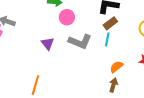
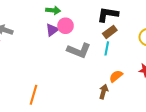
purple triangle: (48, 44) -> (52, 30), moved, turned 32
brown arrow: (113, 85) -> (104, 92), moved

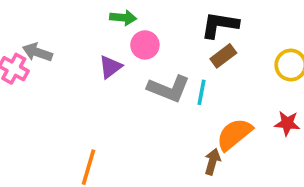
purple triangle: (52, 30) -> (110, 67), moved
cyan line: (107, 48) -> (201, 92), moved
orange semicircle: (116, 76) -> (234, 134), size x1.5

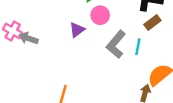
gray arrow: (37, 52) -> (28, 38), moved
gray L-shape: (169, 89) -> (116, 44), turned 108

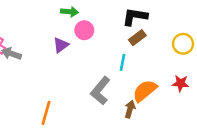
gray L-shape: (116, 44) -> (100, 91), moved

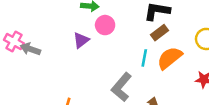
orange semicircle: (145, 91) -> (170, 58), moved

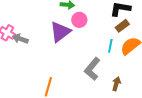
purple triangle: (81, 40) -> (60, 32), size x1.6

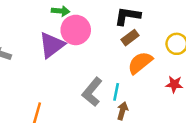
pink circle: (79, 20) -> (76, 30), size x1.5
cyan line: (110, 46) -> (116, 92), moved

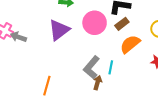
pink circle: (76, 30) -> (95, 23), moved
brown arrow: (122, 111) -> (98, 83), moved

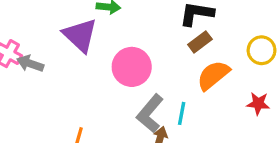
pink circle: (95, 23) -> (132, 67), moved
purple triangle: (59, 30) -> (80, 35), moved, turned -40

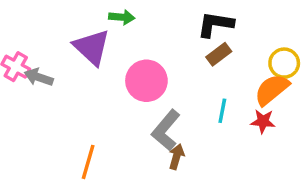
orange semicircle: (213, 75) -> (272, 90), moved
red star: (258, 104) -> (263, 121), moved
cyan line: (182, 113) -> (222, 111), moved

